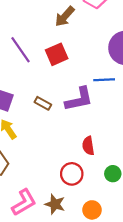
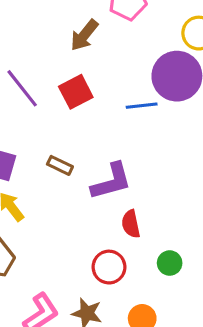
blue line: (104, 80) -> (142, 106), moved
purple L-shape: (79, 99) -> (111, 181), moved

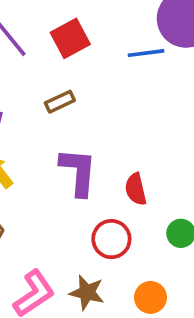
brown rectangle: (60, 165) -> (60, 102), moved, turned -50
purple L-shape: (111, 181) -> (78, 172), moved, turned -69

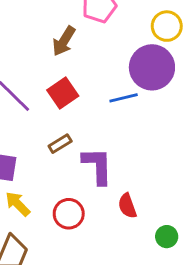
purple L-shape: (78, 172) -> (97, 166), moved
red circle: (111, 239) -> (69, 214), moved

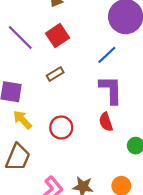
blue line: (124, 98) -> (107, 55), moved, turned -30
purple L-shape: (97, 166) -> (111, 90), moved

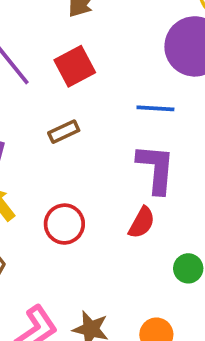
blue line: (107, 55) -> (155, 108), turned 40
red semicircle: (106, 122) -> (142, 223), turned -138

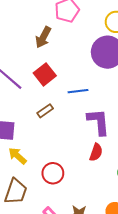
blue line: (155, 108) -> (78, 91), moved
red circle: (64, 224) -> (53, 173), moved

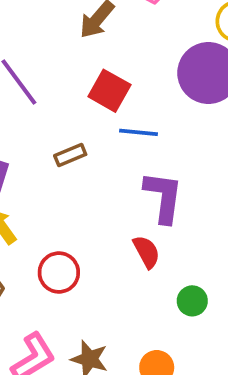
red square: (45, 74) -> (109, 91), moved, turned -35
red semicircle: (96, 152) -> (146, 252), turned -60

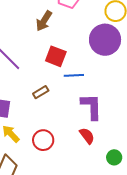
red circle: (59, 272) -> (43, 140), moved

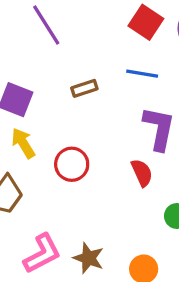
red square: (56, 56) -> (146, 22), moved

